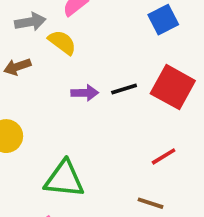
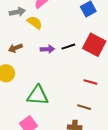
brown arrow: (17, 67) -> (15, 48), moved
red line: (164, 156) -> (90, 82), turned 48

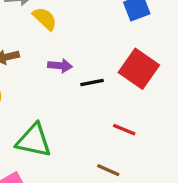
black line: (68, 47) -> (92, 82), moved

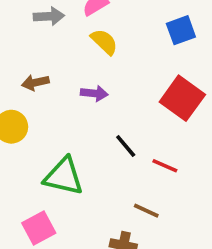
yellow semicircle: (45, 19) -> (104, 42), moved
black line: (92, 82) -> (126, 146), moved, turned 60

